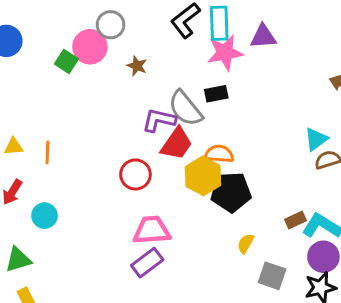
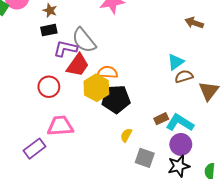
black rectangle: (216, 94) -> (49, 30), moved
purple rectangle: (147, 263) -> (34, 149), moved

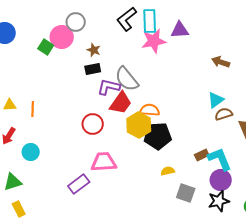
brown arrow: (194, 23) -> (221, 62), moved
cyan L-shape: (180, 123) -> (220, 159), turned 36
yellow semicircle: (126, 135) -> (168, 171), turned 48

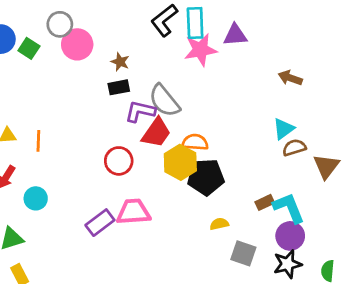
gray circle: (76, 22) -> (60, 24), moved
green square: (46, 47) -> (29, 48), moved
purple rectangle: (79, 184) -> (100, 223), moved

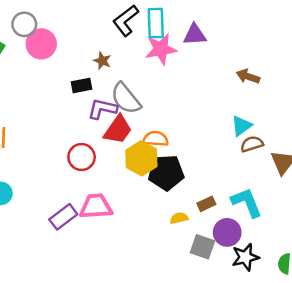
brown star: (120, 62) -> (102, 61), moved
brown rectangle: (265, 202) -> (206, 204), moved
purple circle: (290, 236) -> (227, 232), moved

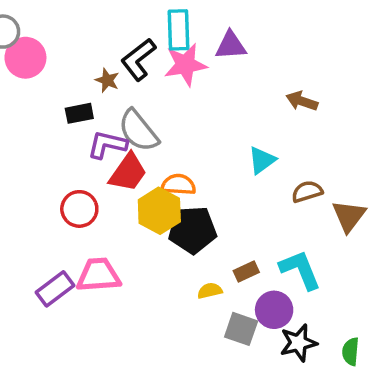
black L-shape: (126, 20) -> (138, 59), moved
cyan triangle: (241, 126) -> (262, 160), moved

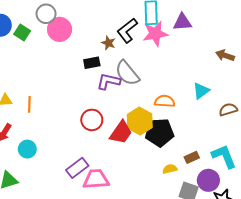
red trapezoid: (128, 172) -> (121, 132), moved
orange semicircle: (178, 185) -> (165, 101), moved
pink trapezoid: (98, 275) -> (96, 179), moved

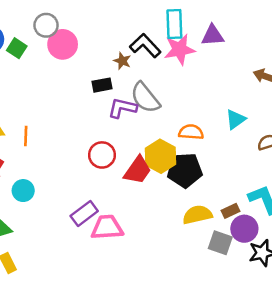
black L-shape: (127, 30) -> (145, 46), turned 85
brown rectangle: (192, 157) -> (230, 211), moved
yellow semicircle: (170, 169) -> (197, 215), size x1.6

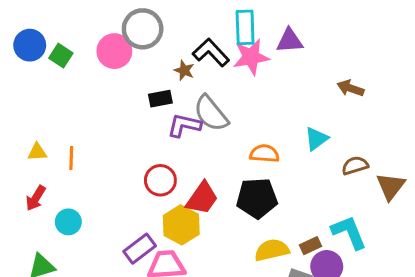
gray circle: (46, 25) -> (143, 29), moved, size x1.4
yellow hexagon: (160, 156) -> (181, 225), moved

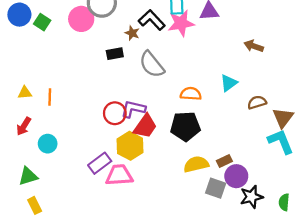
purple L-shape: (184, 125) -> (133, 109), moved
cyan L-shape: (349, 232) -> (281, 141), moved

